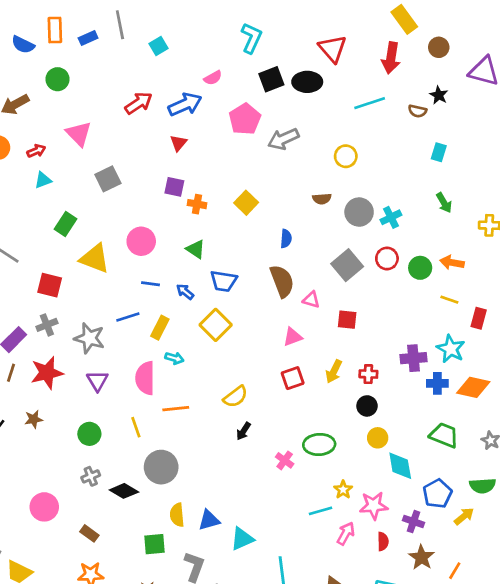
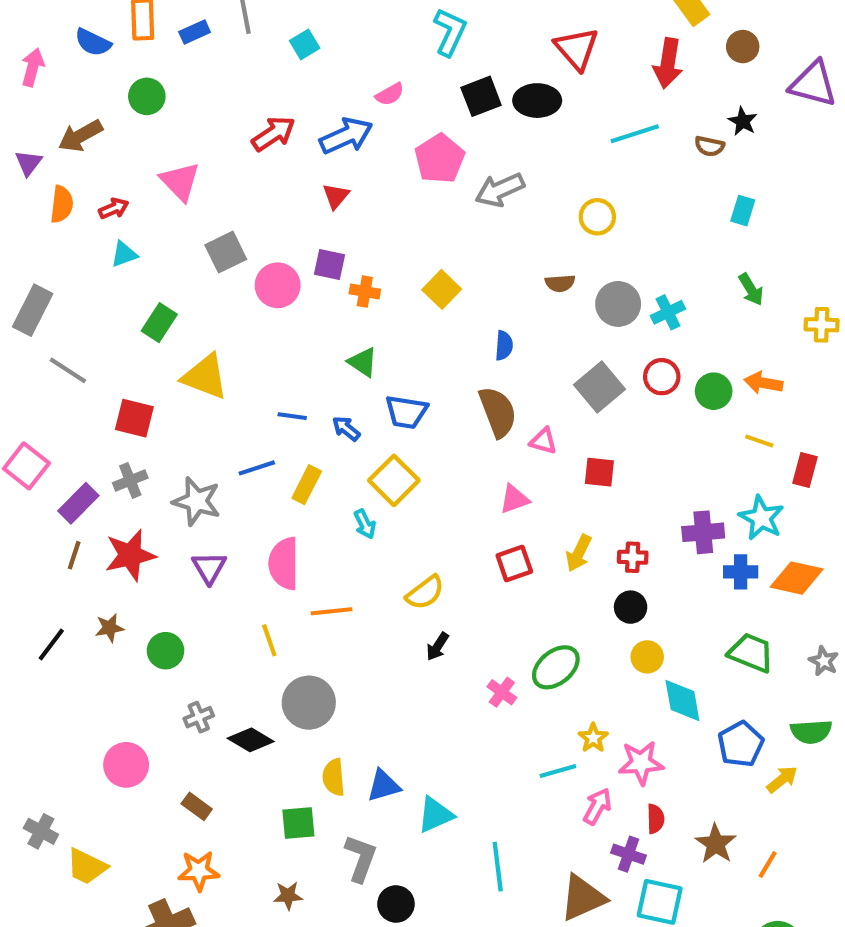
pink circle: (141, 241) -> (278, 285), moved
cyan arrow: (174, 358) -> (365, 524), moved, turned 48
green circle: (89, 434) -> (166, 651), moved
green ellipse: (319, 444) -> (556, 667), turned -36
purple cross: (414, 522) -> (628, 854), moved

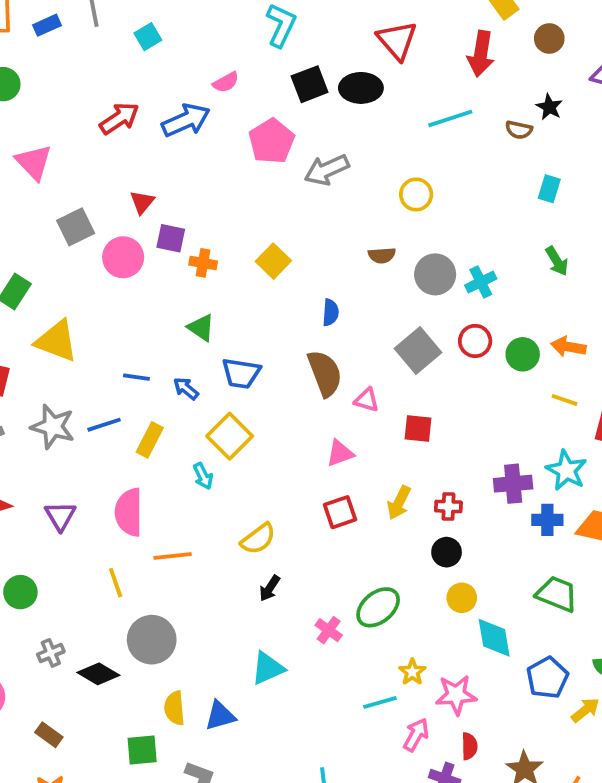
red triangle: (336, 196) -> (142, 202), moved
gray star: (197, 501) -> (53, 427), moved
cyan triangle: (435, 815) -> (268, 668), moved

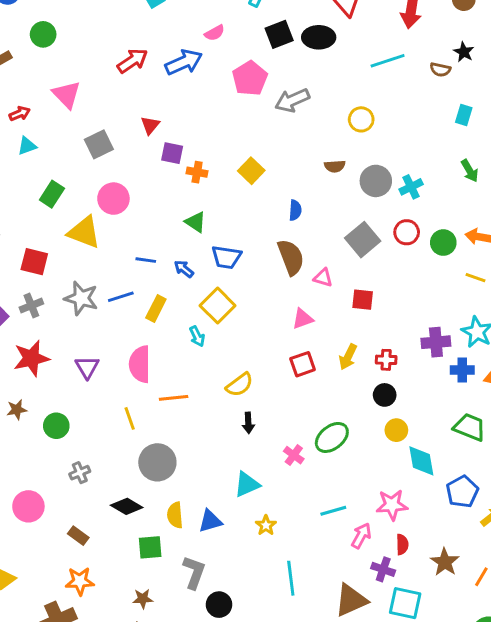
pink circle: (123, 257) -> (113, 199), moved
black arrow: (270, 588) -> (248, 423), turned -36
yellow star: (412, 672) -> (266, 525), moved
black diamond: (98, 674) -> (127, 506), moved

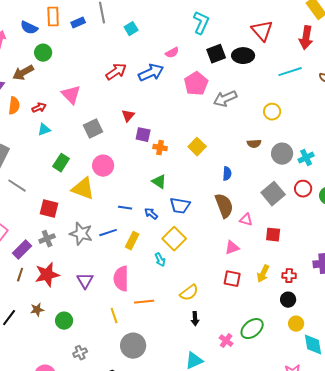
green circle: (43, 34) -> (43, 53), moved
red square: (303, 364) -> (232, 279), turned 30

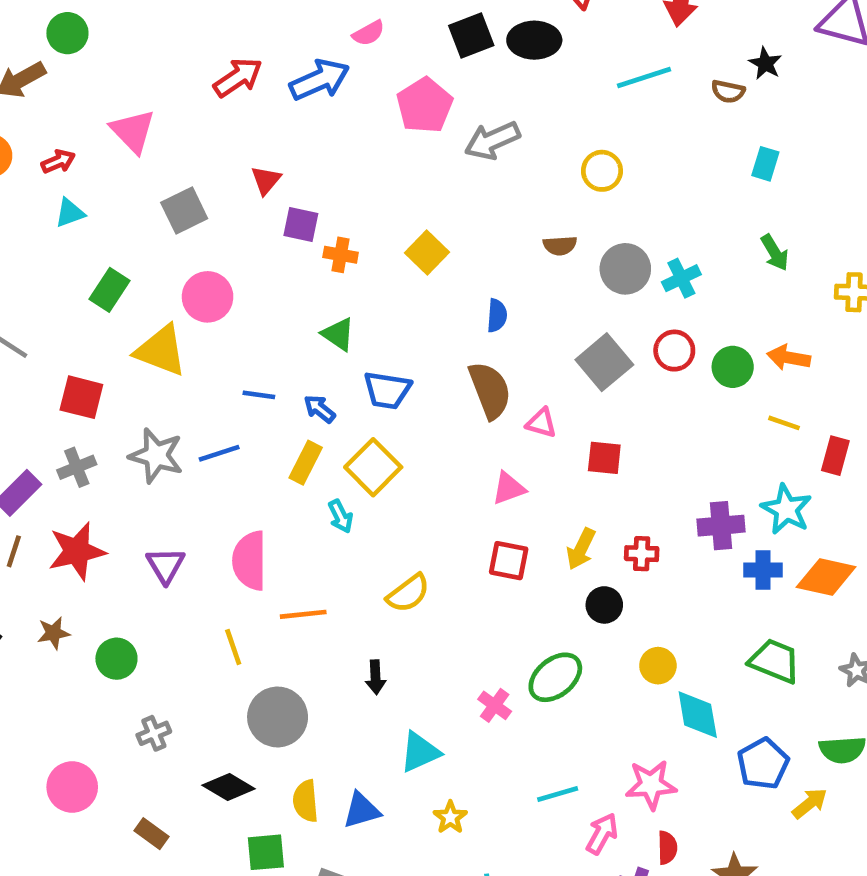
yellow rectangle: (132, 241) -> (306, 463), moved
black circle: (288, 300) -> (604, 605), moved
black arrow: (195, 319) -> (376, 677), moved

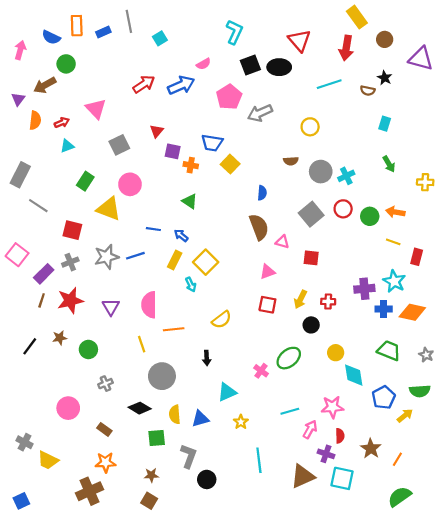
blue trapezoid: (387, 390) -> (212, 143), moved
gray star: (156, 456) -> (107, 257), turned -30

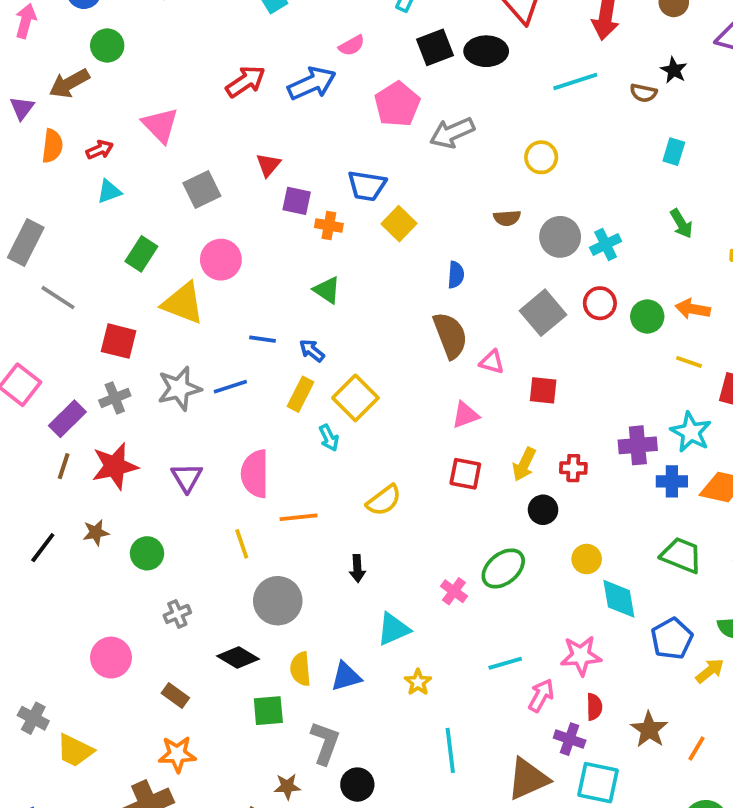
brown star: (151, 475) -> (287, 786), moved

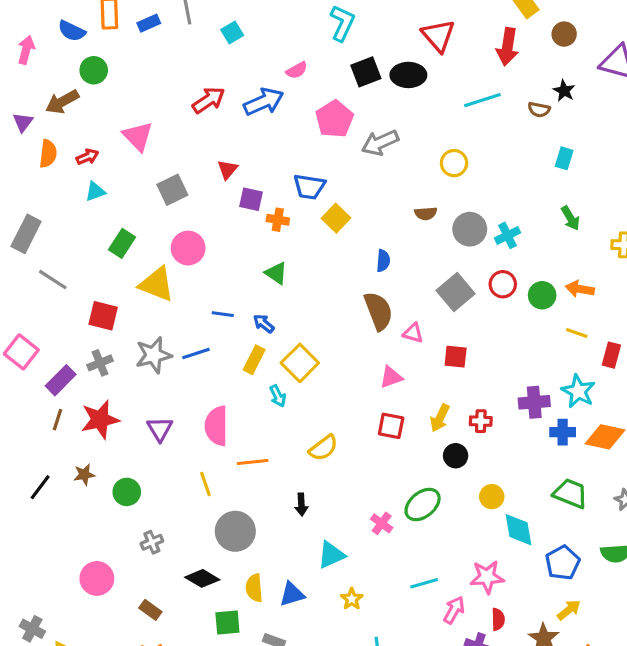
yellow arrow: (710, 671) -> (569, 610), moved

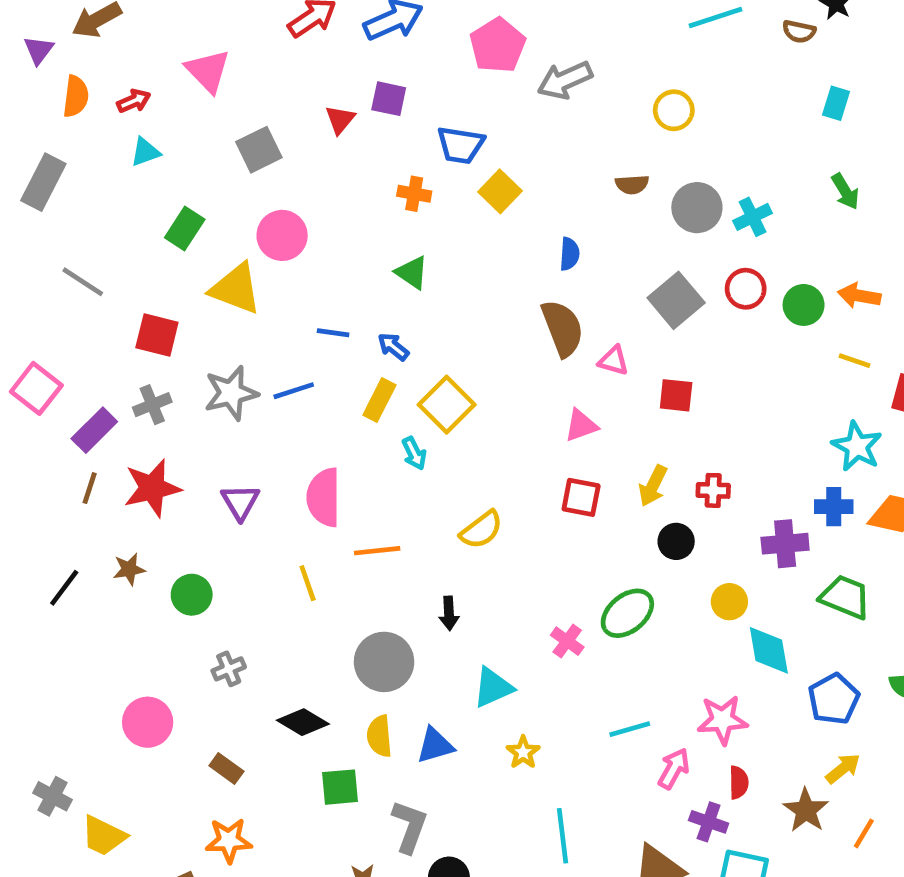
purple square: (251, 199) -> (389, 99), moved
gray rectangle: (26, 234) -> (43, 182), moved
purple cross: (534, 402) -> (785, 544), moved
gray circle: (235, 531) -> (384, 662), moved

